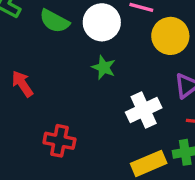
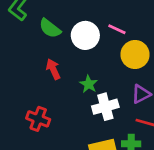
green star: (104, 67) -> (89, 84), moved
red arrow: (22, 84) -> (53, 69), moved

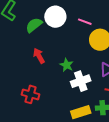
green semicircle: (50, 28) -> (34, 25), turned 108
white circle: (85, 35) -> (55, 17), moved

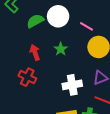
green star: (67, 65) -> (61, 49), moved
red cross: (30, 94) -> (27, 77), moved

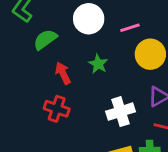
green semicircle: (35, 21) -> (45, 40), moved
pink line: (87, 26) -> (130, 28), turned -40

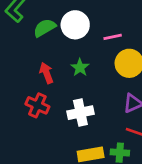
green semicircle: (45, 40) -> (45, 28), moved
white cross: (121, 112) -> (80, 113), moved

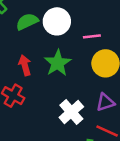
green star: (80, 68) -> (58, 63), size x1.5
white cross: (80, 113) -> (71, 112), moved, turned -35

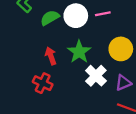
pink line: (92, 36) -> (103, 14), moved
white cross: (71, 112) -> (96, 76), moved

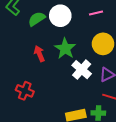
pink line: (103, 14) -> (96, 13), moved
red cross: (43, 83) -> (25, 91), moved

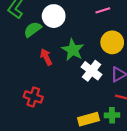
white circle: (60, 16) -> (54, 16), moved
green semicircle: (37, 19) -> (33, 29), moved

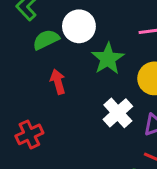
green star: (73, 50) -> (108, 59), moved
red cross: (33, 97) -> (29, 134), turned 36

